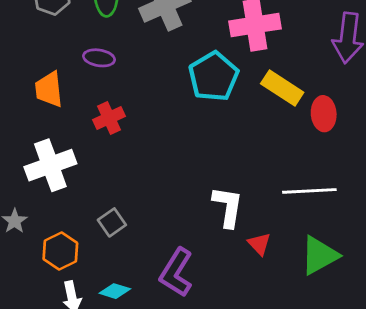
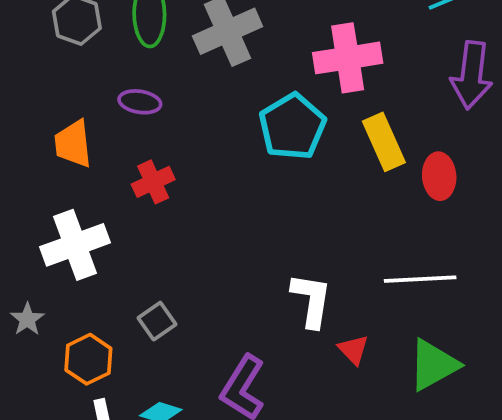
yellow rectangle: (282, 88) -> (384, 142), turned 33

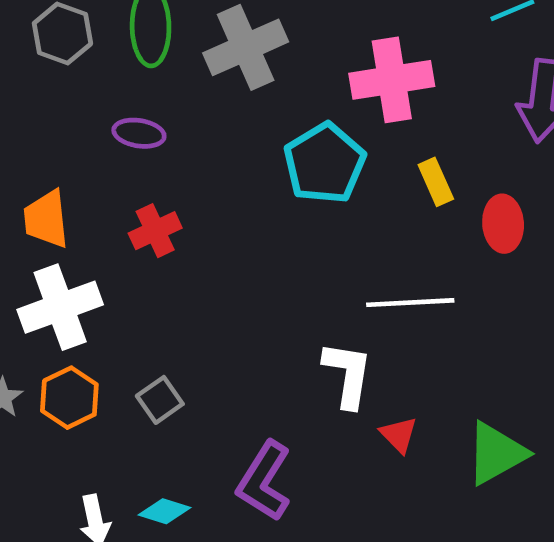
yellow rectangle: (384, 142) -> (436, 182), size x0.7
orange trapezoid: (73, 144) -> (46, 219), moved
white line: (420, 279) -> (410, 303), moved
orange hexagon: (88, 359) -> (69, 398), moved

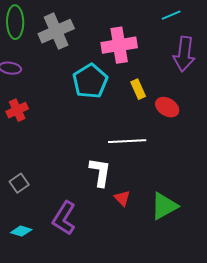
red ellipse: (503, 224) -> (167, 107), turned -55

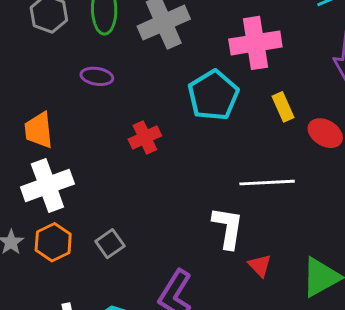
red cross: (17, 110) -> (145, 137), moved

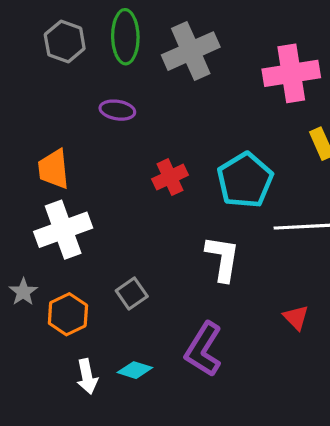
cyan pentagon: (213, 95) -> (245, 180), moved
white L-shape: (228, 228) -> (223, 258), moved
orange hexagon: (53, 242) -> (68, 314), moved

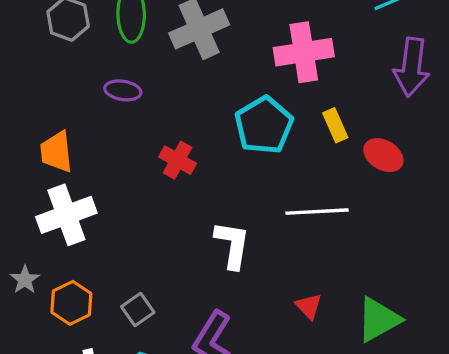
red cross: (170, 177) -> (178, 160), turned -36
cyan pentagon: (245, 180) -> (264, 125), moved
gray square: (132, 294) -> (138, 309), moved

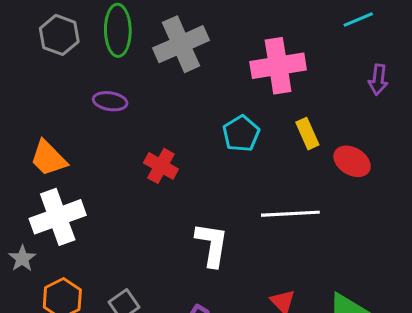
purple arrow: (412, 67) -> (378, 80), size x0.6
cyan pentagon: (264, 125) -> (241, 134), size x0.7
orange trapezoid: (56, 152) -> (48, 158), turned -39
gray star: (25, 280) -> (22, 258), moved

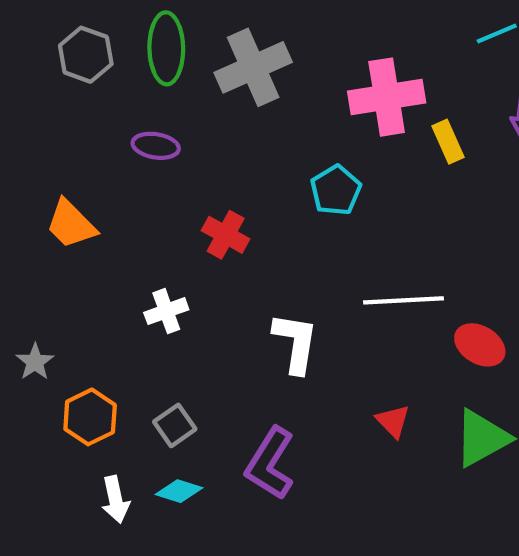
yellow rectangle: (307, 134) -> (448, 142), moved
red ellipse: (352, 161) -> (480, 345), moved
white cross: (58, 217) -> (166, 311), moved, size x0.6

